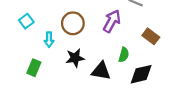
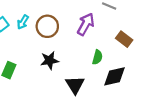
cyan arrow: (49, 40) -> (23, 22), moved, turned 32
black triangle: (101, 71) -> (75, 85), moved, turned 48

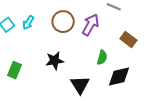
brown circle: (47, 26) -> (63, 22), moved

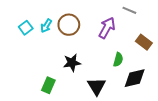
brown circle: (63, 22) -> (69, 25), moved
green rectangle: (14, 70) -> (48, 85), moved

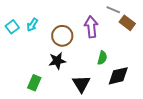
brown circle: (69, 25) -> (62, 36), moved
purple arrow: (107, 28) -> (91, 27), turned -35
brown rectangle: (144, 42) -> (127, 23), moved

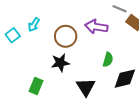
cyan square: (12, 27) -> (13, 35), moved
purple arrow: (91, 27) -> (96, 27), turned -75

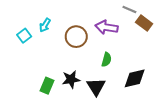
green semicircle: (108, 60) -> (106, 60), moved
black star: (60, 63) -> (71, 79), moved

